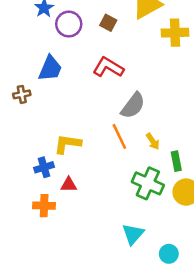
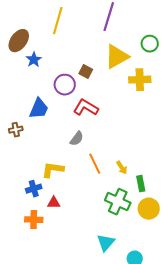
purple circle: (69, 24) -> (65, 85), moved
gray semicircle: (133, 106) -> (77, 139), moved, size x0.7

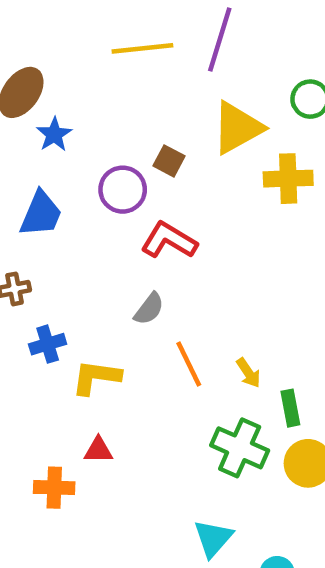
yellow line: (58, 21) -> (142, 48), moved, turned 68
blue trapezoid: (39, 109) -> (41, 214), moved
blue cross: (34, 189) -> (48, 344), moved

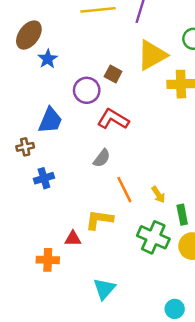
blue trapezoid: (41, 214) -> (50, 120), moved
yellow L-shape: (96, 377) -> (99, 220), moved
cyan triangle: (213, 538) -> (104, 289), moved

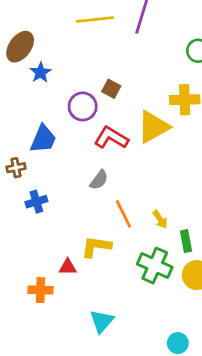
yellow triangle: (152, 55) -> (153, 127), moved

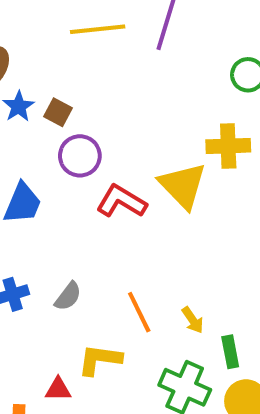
brown square: (111, 89) -> (58, 112), moved
yellow triangle: (153, 127) -> (183, 186), turned -45
gray semicircle: (99, 180) -> (68, 296), moved

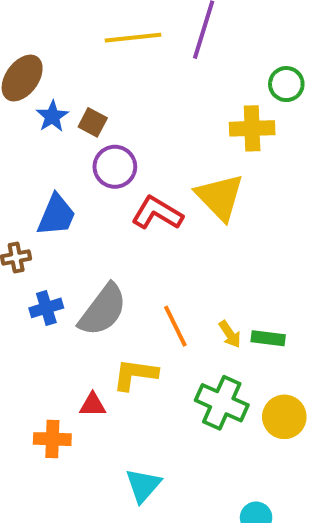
yellow cross: (228, 146) -> (252, 128), moved
gray semicircle: (68, 296) -> (103, 310), size x1.8
green rectangle: (230, 352) -> (268, 338), moved, turned -72

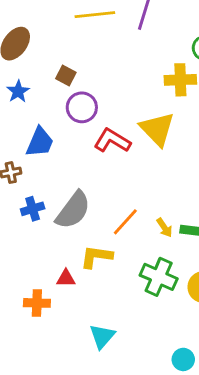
blue star: (52, 116) -> (18, 91), moved
orange line: (175, 326) -> (125, 222), turned 68

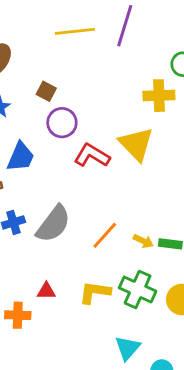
yellow arrow: (164, 228) -> (143, 241), turned -30
yellow L-shape: (96, 257) -> (95, 292), moved
cyan triangle: (102, 336) -> (128, 348), moved

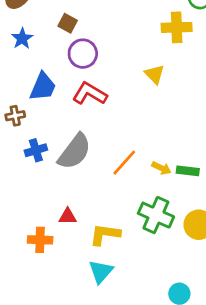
yellow triangle: (136, 144) -> (155, 74), size x0.6
red L-shape: (92, 155) -> (90, 94), moved
yellow L-shape: (95, 292) -> (105, 234), moved
cyan triangle: (128, 348) -> (101, 272), moved

